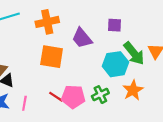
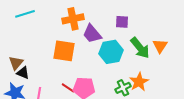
orange cross: (47, 22) -> (73, 19), moved
cyan hexagon: (116, 64) -> (111, 52), moved
green cross: (100, 95) -> (123, 88), moved

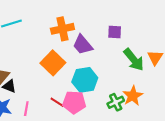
orange square: (64, 51) -> (53, 63), turned 35
cyan hexagon: (111, 52) -> (85, 80), moved

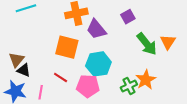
purple square: (115, 32) -> (128, 17), turned -32
orange square: (53, 63) -> (67, 47), turned -30
red line: (57, 102) -> (61, 78), moved

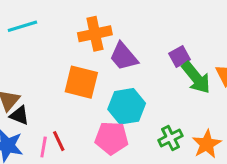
purple square: (128, 17) -> (179, 56), moved
red line: (61, 78) -> (59, 141), moved, turned 32
orange star: (146, 80) -> (207, 144), moved

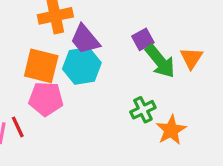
cyan hexagon: (127, 106) -> (82, 66), moved
pink pentagon: (112, 138) -> (46, 99), moved
green cross: (170, 138) -> (143, 110), moved

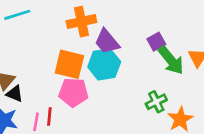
red line: (18, 127) -> (49, 116), turned 30

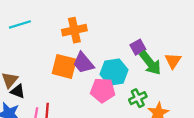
purple trapezoid: (107, 42) -> (83, 63), moved
cyan hexagon: (104, 64) -> (114, 72), moved
pink pentagon: (73, 92) -> (103, 90), moved

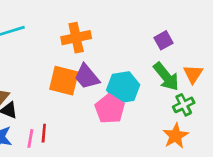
purple square: (138, 47) -> (163, 40), moved
pink pentagon: (103, 90) -> (110, 109), turned 30
green cross: (138, 98) -> (184, 105), moved

